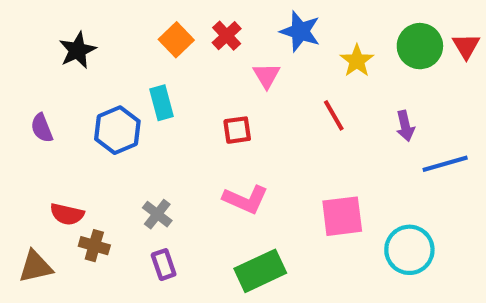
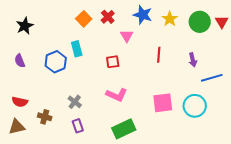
black star: (77, 50) -> (25, 26), moved
yellow star: (357, 61) -> (170, 19), moved
red line: (334, 115) -> (159, 55), turned 35
red semicircle: (67, 214) -> (20, 102), moved
cyan circle: (409, 250) -> (195, 106), moved

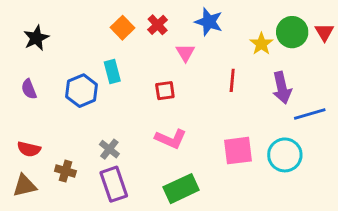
yellow star: (170, 19) -> (261, 44), moved
purple arrow: (193, 60) -> (282, 88), size x1.5
purple rectangle: (78, 126) -> (114, 184), size x1.6

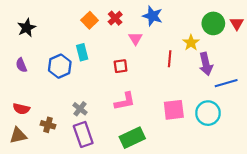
yellow star: (261, 44) -> (191, 43), moved
pink L-shape: (171, 139) -> (125, 101), turned -35

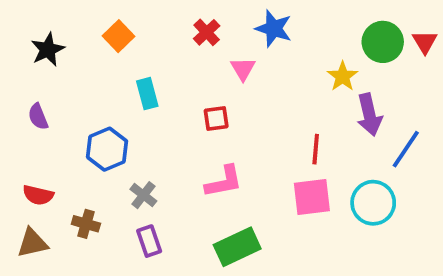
orange square: (90, 20) -> (119, 36), moved
red line: (170, 59) -> (316, 149), moved
blue hexagon: (60, 66) -> (107, 149), moved
blue line: (226, 83) -> (406, 149), turned -40
purple rectangle: (83, 134) -> (149, 241), size x0.7

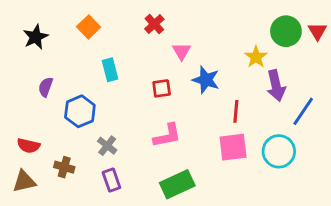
blue star: (274, 29) -> (206, 80), moved
purple semicircle: (38, 117) -> (46, 87), moved, turned 42

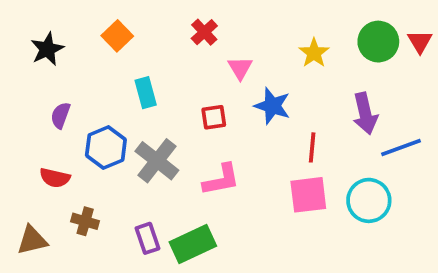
yellow star: (256, 57) -> (314, 53), moved
blue line: (303, 111) -> (401, 147), turned 36
red semicircle: (28, 146) -> (55, 178), moved
gray cross: (107, 146) -> (157, 161), moved, size x1.6
green rectangle: (177, 184) -> (193, 244), moved

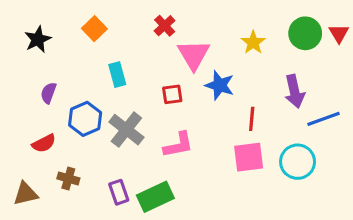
pink triangle: (240, 68) -> (194, 55), size x1.6
red semicircle: (55, 178) -> (44, 143), turned -40

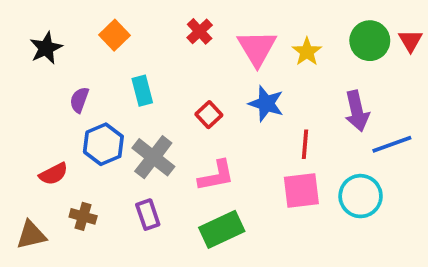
pink triangle: (194, 55) -> (257, 48), moved
purple semicircle: (48, 93) -> (79, 100), moved
red square: (172, 94) -> (209, 115), turned -35
purple rectangle: (119, 192) -> (148, 215), moved
green rectangle: (155, 197) -> (222, 229), moved

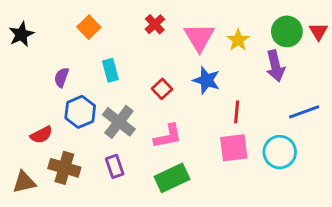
black star: (46, 48) -> (21, 34), moved
purple arrow: (357, 111) -> (275, 66), moved
brown cross: (83, 216) -> (64, 168), size x1.5

